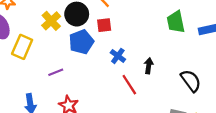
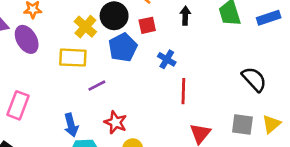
yellow rectangle: (22, 47) -> (73, 58), moved, turned 75
black arrow: (149, 66) -> (185, 16), moved
red line: (129, 85) -> (183, 91), turned 40

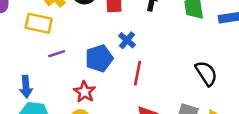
blue pentagon: (123, 47) -> (99, 58), moved
red star: (116, 122) -> (85, 92), moved

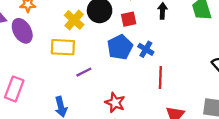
blue pentagon: (99, 58) -> (120, 47), moved

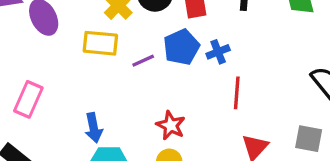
blue cross: (146, 49) -> (218, 52), turned 35
purple line: (84, 72) -> (143, 61), moved

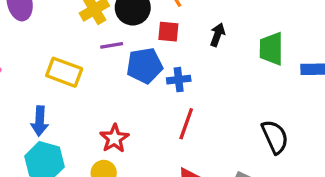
yellow rectangle: (100, 43) -> (64, 72), moved
purple line: (143, 61) -> (112, 45), moved

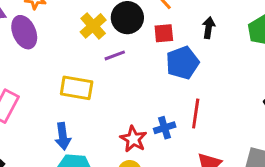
blue pentagon: (145, 66) -> (182, 63), moved
blue cross: (179, 80) -> (165, 128), moved

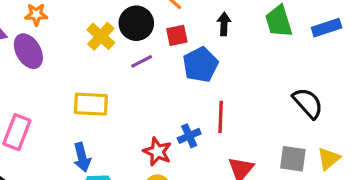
purple line: (115, 55) -> (142, 61), moved

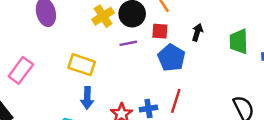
blue pentagon: (200, 65) -> (171, 58), turned -30
blue arrow: (82, 157) -> (87, 98), moved

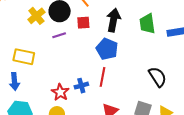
black arrow: (197, 32) -> (113, 20), size x1.6
blue pentagon: (171, 58) -> (107, 49), moved
blue arrow: (87, 98) -> (14, 82), moved

